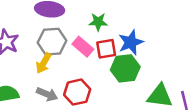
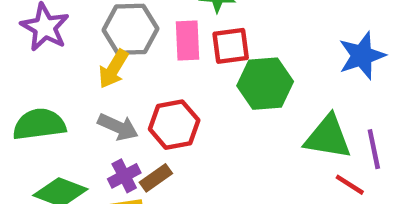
blue star: (131, 42) -> (362, 56), moved
pink rectangle: (83, 47) -> (188, 40), turned 45

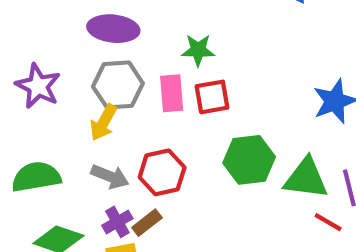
green hexagon: (265, 84) -> (249, 160), moved

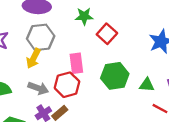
pink rectangle: (172, 93) -> (76, 63), moved
red square: (212, 97) -> (107, 34), moved, turned -36
green triangle: (306, 178) -> (147, 85), size x0.6

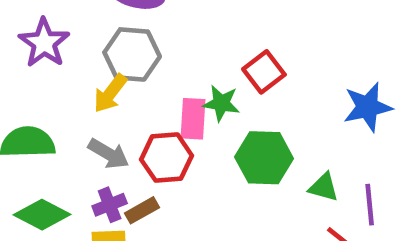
green star: (84, 16) -> (221, 103), moved

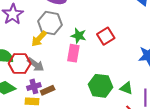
green star: (221, 103) -> (79, 36), moved
red hexagon: (167, 158) -> (20, 64), moved
green hexagon: (264, 158) -> (100, 86), moved

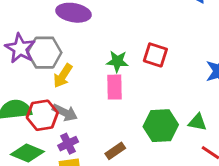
gray hexagon: (50, 23) -> (44, 53), moved
red square: (106, 36) -> (155, 55), turned -30
brown rectangle: (48, 90) -> (115, 151), moved

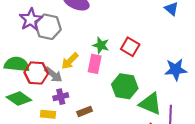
yellow arrow: (63, 76) -> (70, 61), moved
green triangle: (197, 122) -> (150, 104), size x1.6
green hexagon: (161, 126) -> (125, 86), moved
purple cross: (68, 144) -> (61, 97), moved

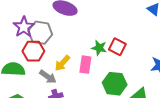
green star: (101, 45) -> (99, 48), moved
red hexagon: (36, 73) -> (33, 51), moved

